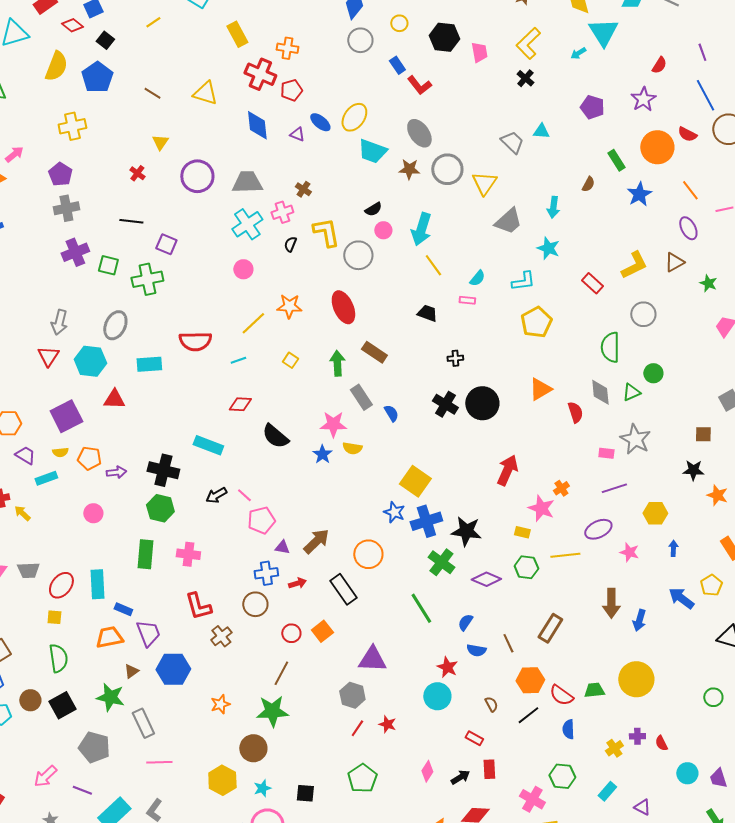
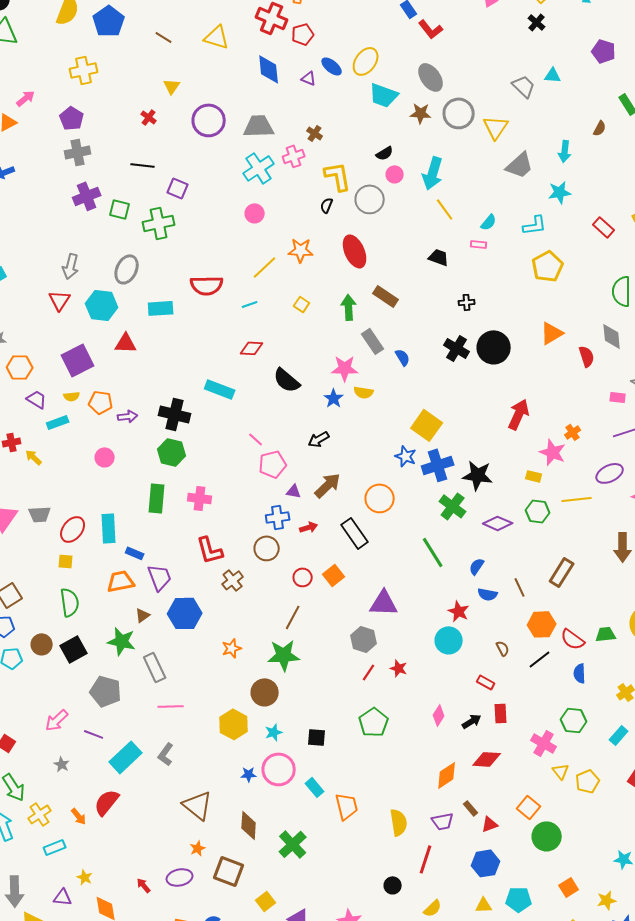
black semicircle: (290, 244) -> (327, 205), moved
cyan star: (548, 248) -> (560, 192), turned -30
black arrow: (216, 495) -> (319, 439), moved

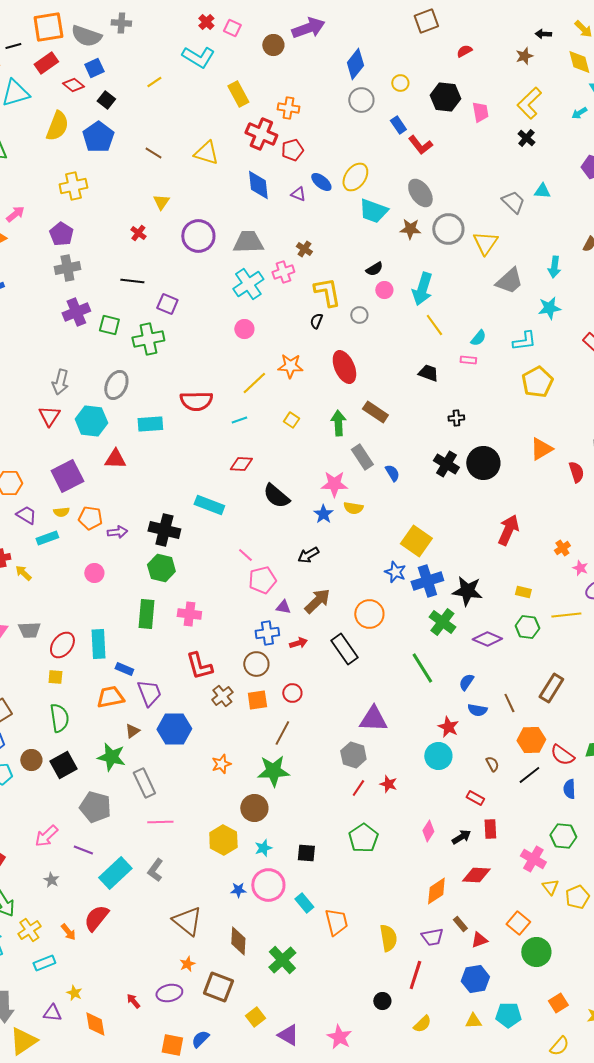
gray circle: (370, 199) -> (359, 315), size x0.6
pink star: (553, 452) -> (580, 568), moved, size x0.6
orange square: (334, 575) -> (257, 700), moved, turned 30

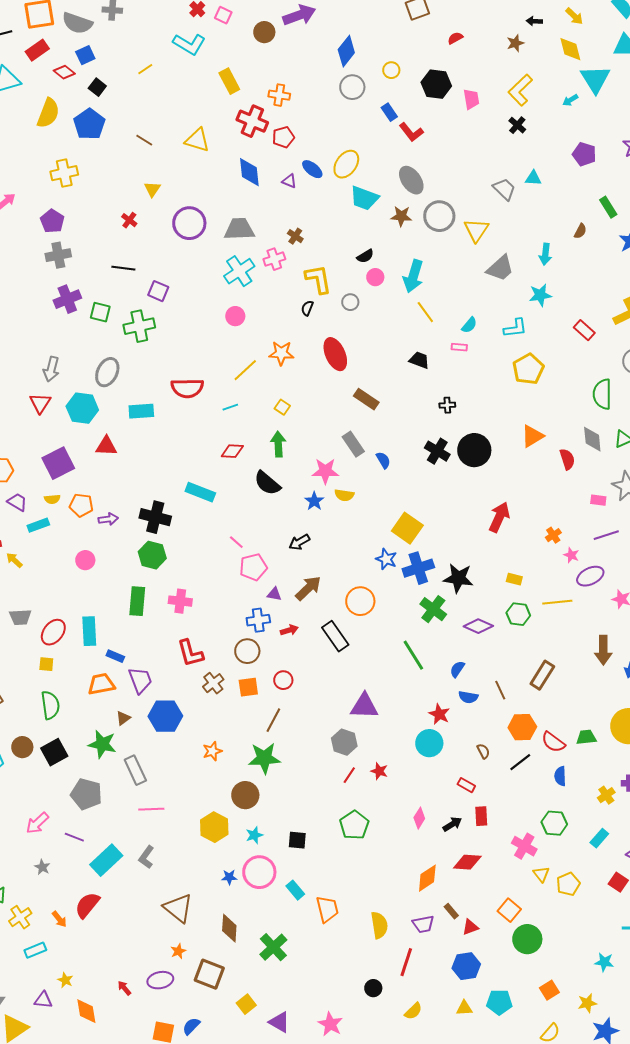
green arrow: (338, 423) -> (278, 444), moved

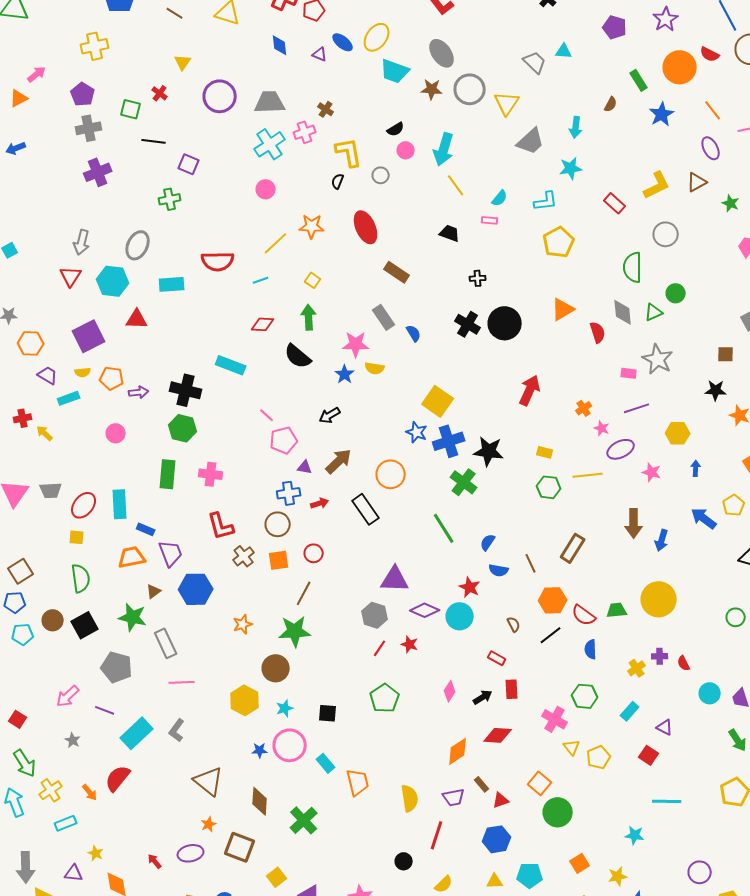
blue diamond: (249, 172) -> (280, 45), size x0.7
green square: (100, 312) -> (131, 109), moved
green cross: (139, 326) -> (170, 199), size x0.7
purple diamond: (478, 626) -> (425, 610), moved

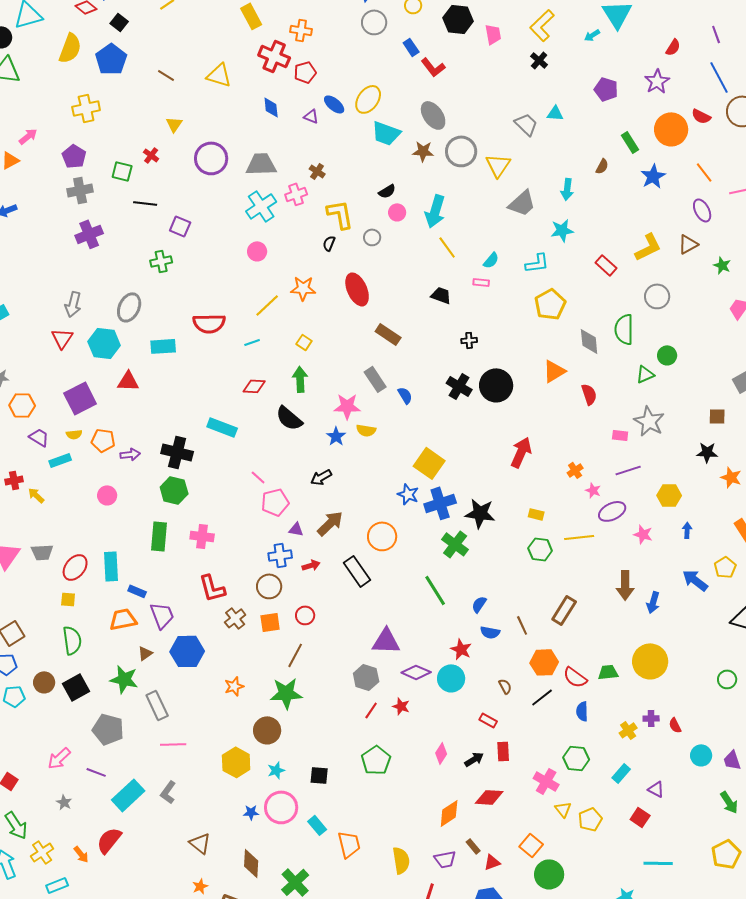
gray diamond: (623, 312) -> (589, 341), moved
brown triangle: (209, 781) -> (200, 843), size x0.7

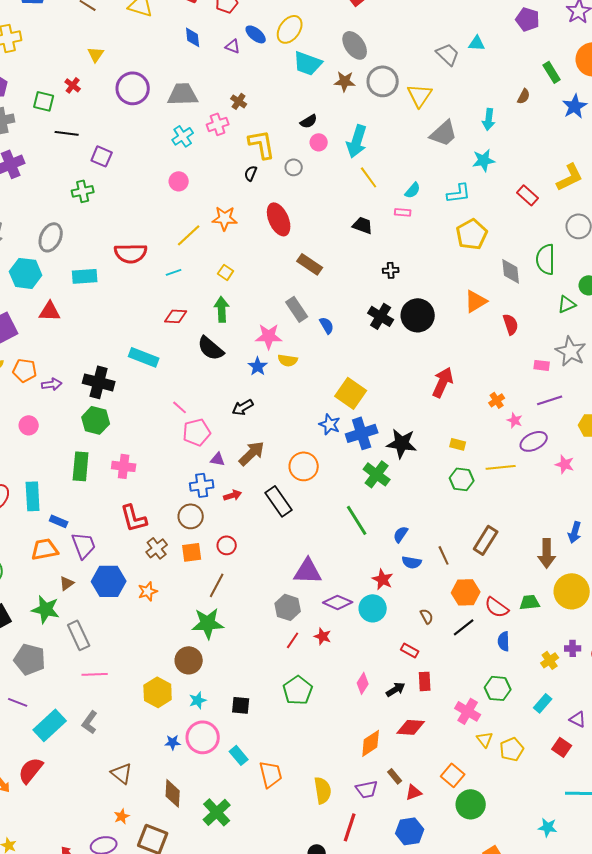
cyan cross: (261, 206) -> (183, 136), size x0.7
brown arrow: (625, 585) -> (547, 553), moved
orange star: (234, 686) -> (148, 591), moved

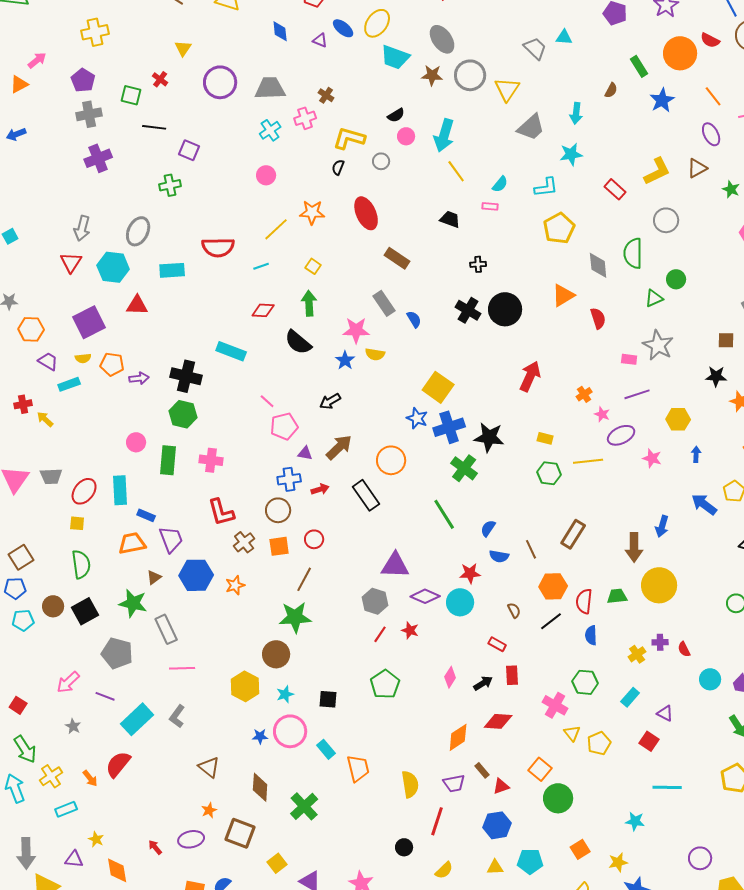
yellow L-shape: (262, 144) -> (349, 138), turned -64
pink circle: (29, 425) -> (136, 442), moved
red star: (383, 579) -> (470, 573), turned -30
red semicircle: (497, 607) -> (584, 601), turned 60

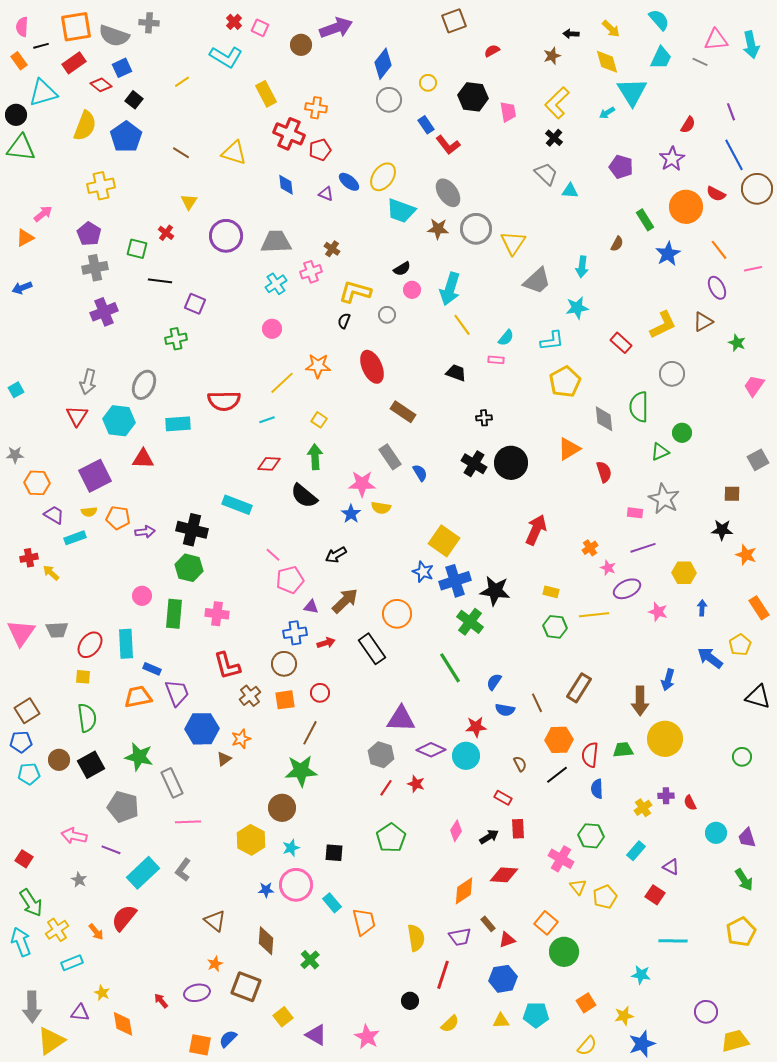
gray trapezoid: (535, 48) -> (546, 174), moved
brown triangle: (154, 577) -> (224, 759), moved
pink arrow: (68, 682) -> (74, 836), turned 55
green cross: (304, 806) -> (310, 960), size x0.7

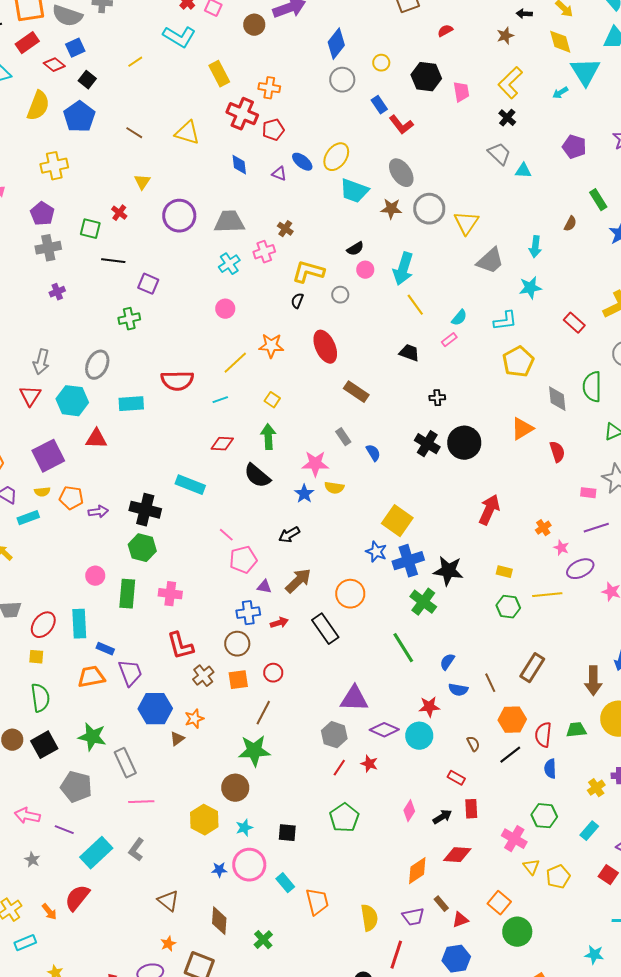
purple cross: (104, 312) -> (57, 292), size x0.6
pink rectangle: (496, 360) -> (449, 340), turned -42
gray rectangle: (390, 457) -> (343, 437), size x0.7

